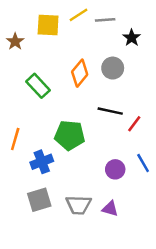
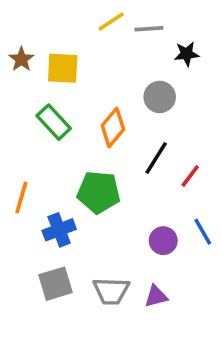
yellow square: (48, 25) -> (63, 68), moved
black star: (132, 38) -> (187, 54), turned 30
orange diamond: (80, 73) -> (113, 127), moved
black line: (110, 111) -> (156, 158), turned -70
purple triangle: (110, 209) -> (156, 296), turned -30

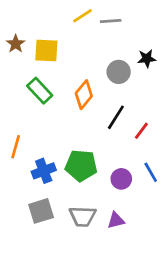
black star: (187, 54) -> (147, 59), moved
green pentagon: (99, 192) -> (81, 166), moved

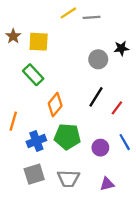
orange diamond: (84, 95) -> (55, 105), moved
purple triangle: (116, 220) -> (107, 184), moved

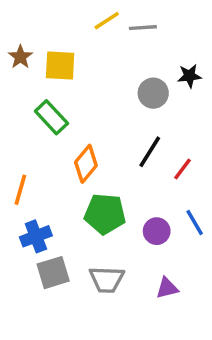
blue cross: (36, 141) -> (36, 236), moved

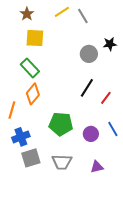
gray line: (143, 28) -> (83, 16), turned 63
brown star: (20, 57) -> (27, 14), moved
orange diamond: (86, 164) -> (33, 94), moved

